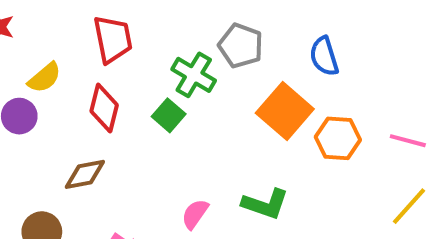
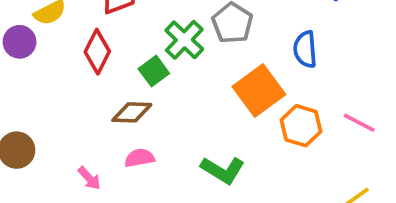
pink line: (408, 141) -> (359, 123), moved
brown diamond: (85, 174) -> (132, 112), moved
pink semicircle: (195, 214) -> (139, 158), moved, turned 32

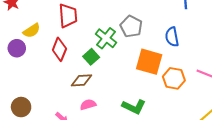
orange square: (259, 91) -> (149, 62), turned -32

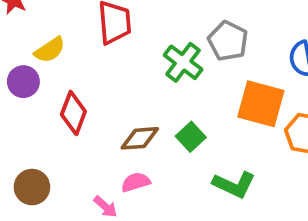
red diamond: (59, 49) -> (73, 113), moved
green square: (91, 57) -> (191, 137), moved
pink semicircle: (88, 105) -> (136, 182), moved

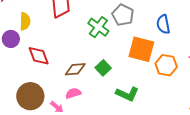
yellow semicircle: (50, 50) -> (25, 21), turned -54
red diamond: (73, 113) -> (39, 56), turned -40
brown circle: (32, 187) -> (30, 96), moved, size x1.4

